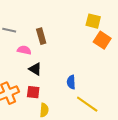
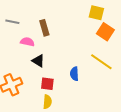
red square: (33, 92) -> (47, 84), moved
yellow line: (87, 104) -> (101, 62), moved

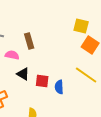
red square: (47, 84) -> (42, 81), moved

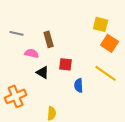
red square: (42, 81) -> (66, 64), moved

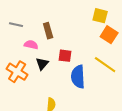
black triangle: (43, 72) -> (42, 64), turned 40
blue semicircle: (79, 85) -> (78, 77), size x1.6
orange cross: (16, 96) -> (17, 72), moved, turned -35

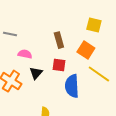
brown rectangle: (48, 31) -> (59, 40), moved
orange square: (109, 35) -> (86, 50), moved

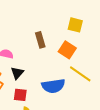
red square: (59, 65) -> (20, 95), moved
blue semicircle: (72, 86) -> (53, 86), turned -95

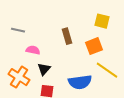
orange square: (67, 50) -> (94, 46), turned 36

